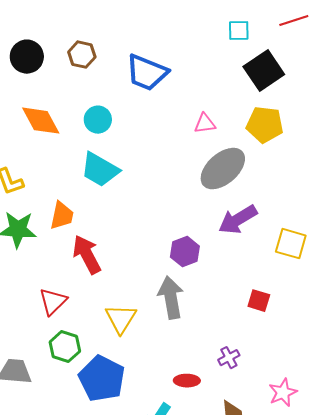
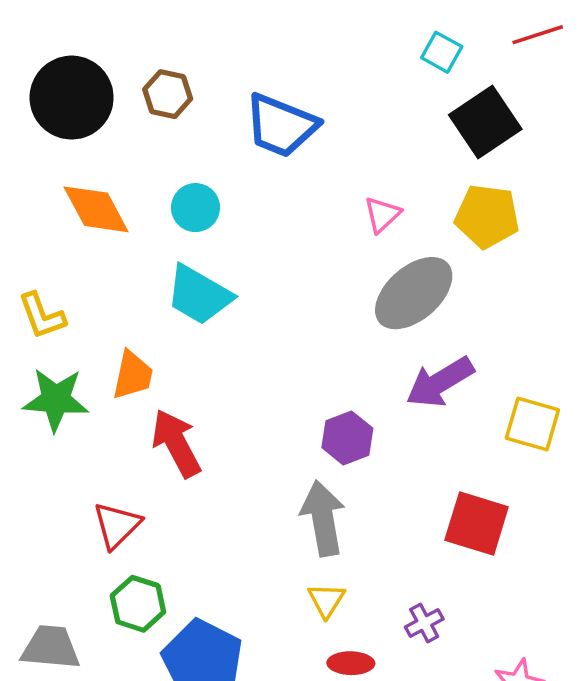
cyan square: (239, 31) -> (442, 52), turned 30
black circle: (27, 57) -> (72, 98), size x1.4
pink triangle: (205, 124) -> (382, 215), turned -35
red square: (259, 301) -> (477, 524), size x1.6
yellow triangle: (121, 319) -> (326, 600), moved, size x0.7

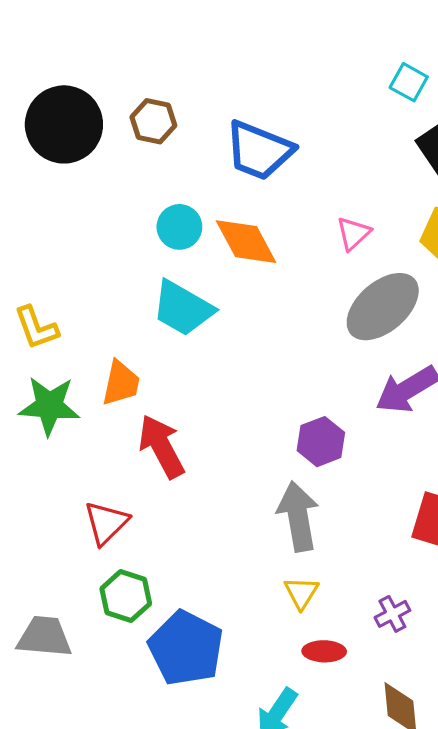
orange diamond: (96, 209) -> (246, 242), moved

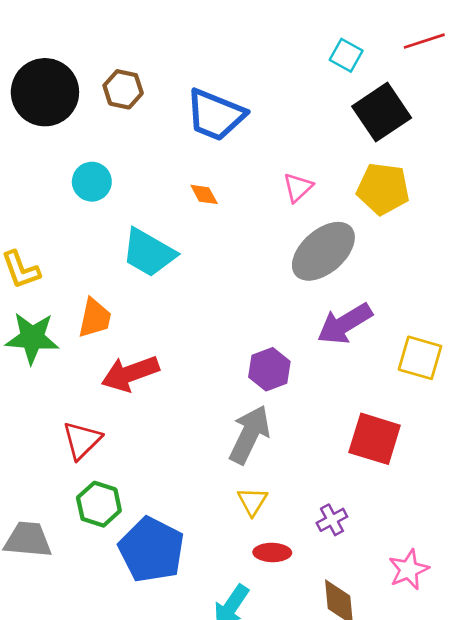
cyan circle: (179, 227) -> (92, 182), moved
orange diamond: (246, 242) -> (204, 194), size x0.5
red arrow: (162, 446) -> (130, 373), turned -82
gray arrow: (298, 516) -> (250, 435), turned 36

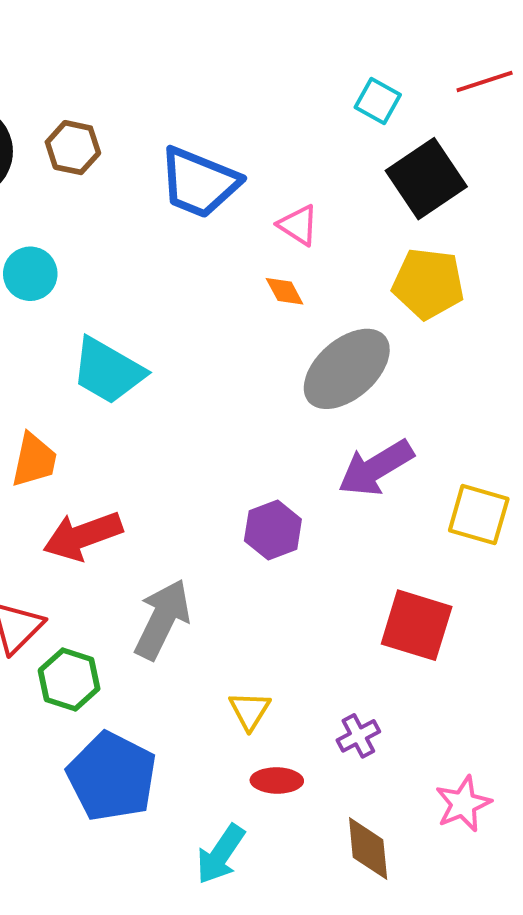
pink triangle: (298, 187) -> (298, 225), moved, turned -44
orange diamond: (204, 194) -> (285, 291), moved
gray arrow: (250, 435) -> (162, 619), moved
green hexagon: (99, 504) -> (69, 680), moved

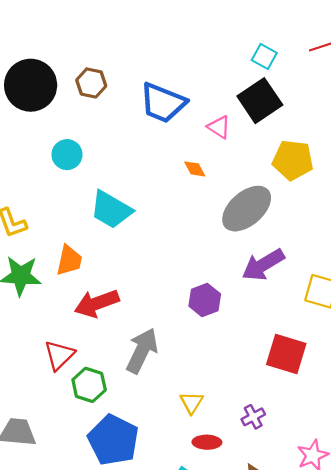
black square: (426, 179) -> (260, 101), moved
orange diamond: (285, 291) -> (195, 169), moved

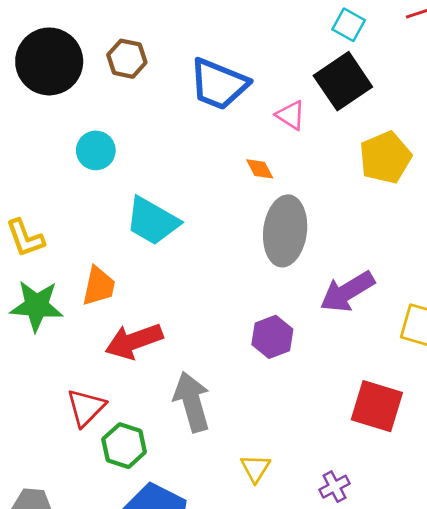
yellow pentagon: (293, 160) -> (385, 158), turned -30
gray ellipse: (247, 209) -> (285, 231), moved, turned -42
gray arrow: (142, 351) -> (192, 402), turned -42

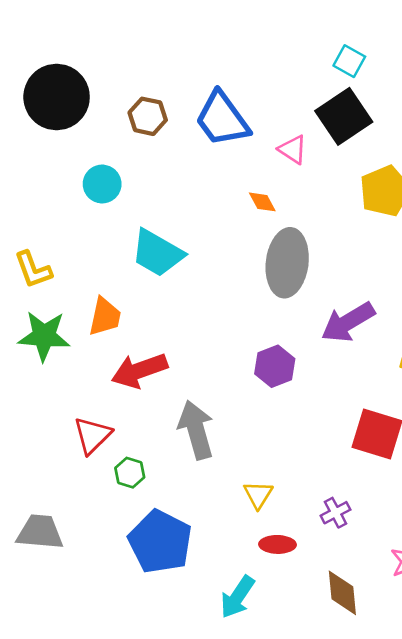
brown hexagon: (127, 59) -> (148, 116), moved
blue trapezoid: (219, 84) -> (222, 119), turned 32
green hexagon: (124, 446) -> (130, 473), size x0.7

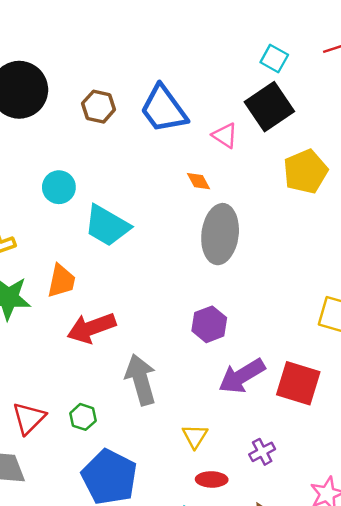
cyan circle: (102, 184) -> (59, 187), moved
purple arrow: (348, 322) -> (242, 376), moved
red triangle: (92, 435) -> (29, 418), moved

